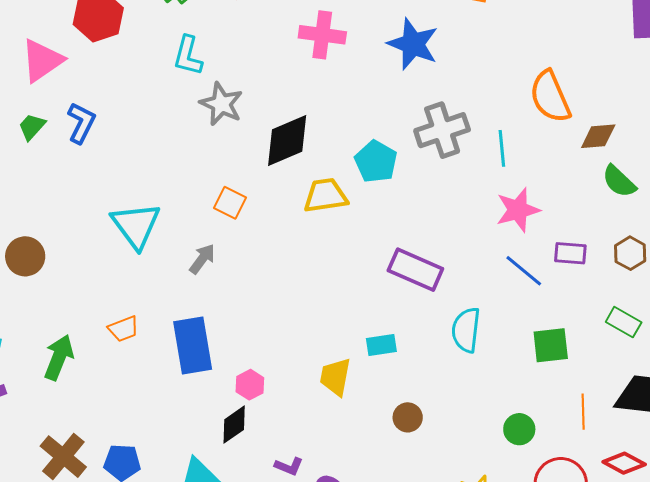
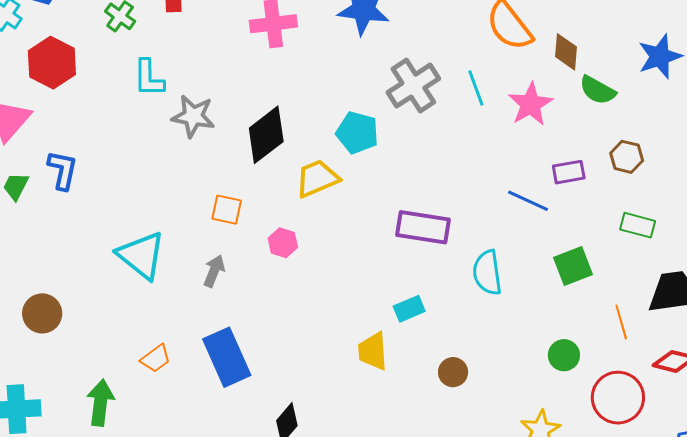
brown diamond: (598, 136) -> (566, 52), turned -66
pink star: (518, 210) -> (530, 104), moved
pink hexagon: (250, 385) -> (283, 243), moved

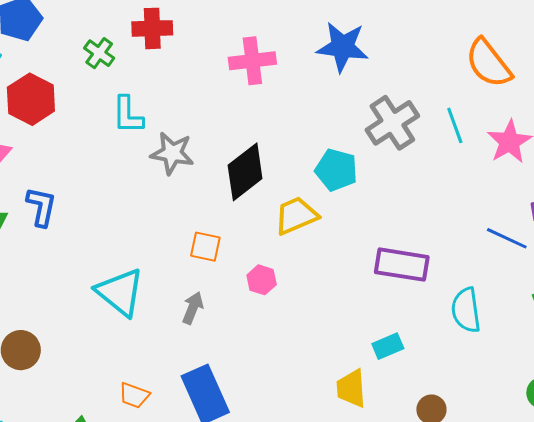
orange trapezoid: (156, 359) -> (134, 395), turned 56

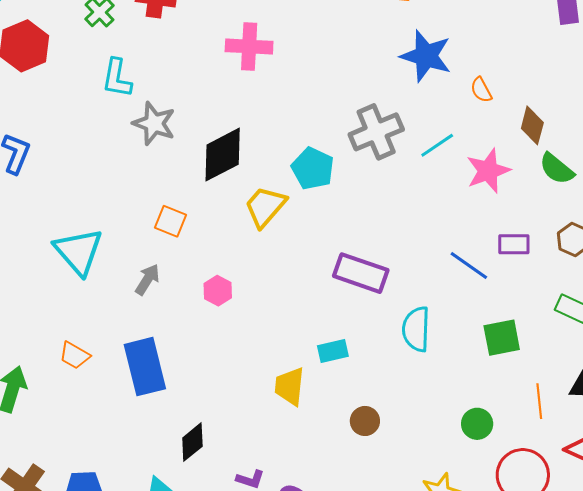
blue star: (343, 47) -> (426, 56), moved
orange semicircle: (489, 63) -> (481, 90), size x0.5
cyan line: (455, 125) -> (437, 145), turned 66
yellow trapezoid: (296, 216) -> (265, 206), turned -36
pink hexagon: (262, 280) -> (218, 291), moved

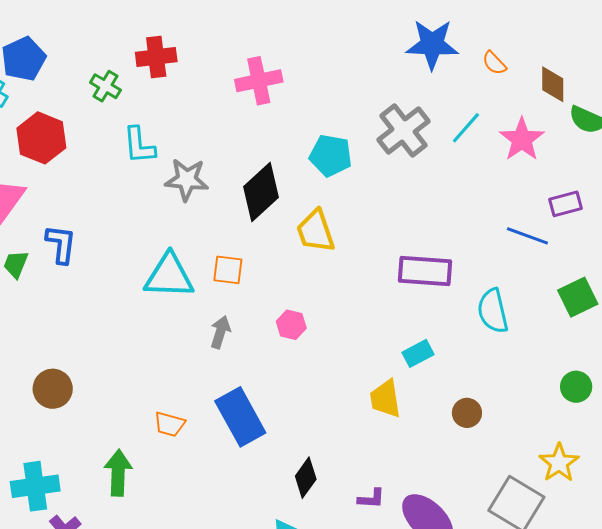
cyan pentagon: (313, 168) -> (331, 155), moved
yellow trapezoid: (265, 206) -> (316, 231), turned -45
cyan triangle: (79, 251) -> (169, 276), moved, turned -32

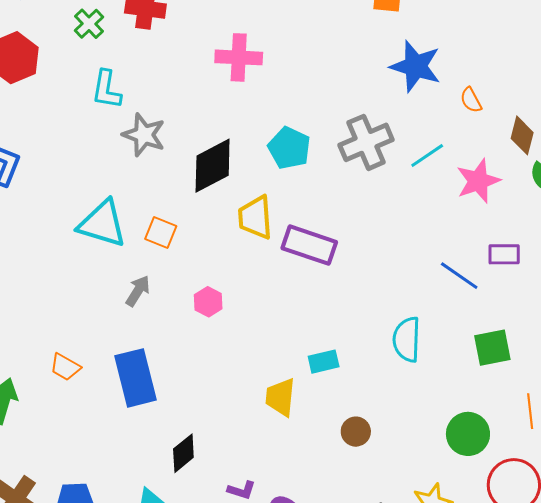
purple rectangle: (425, 271) -> (309, 245), moved
green circle: (576, 387) -> (468, 434), size x1.4

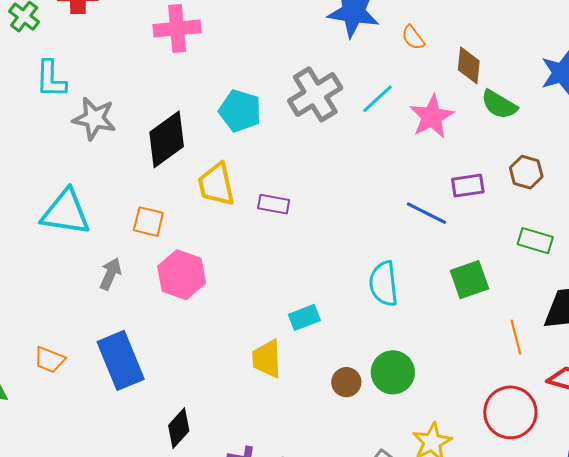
orange square: (161, 233) -> (148, 222), moved
purple rectangle: (309, 245) -> (274, 204), size x0.6
pink hexagon: (208, 302) -> (182, 275), size x1.6
green circle: (468, 434) -> (393, 372), moved

